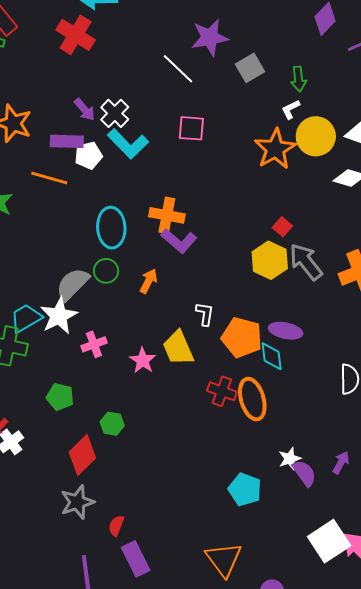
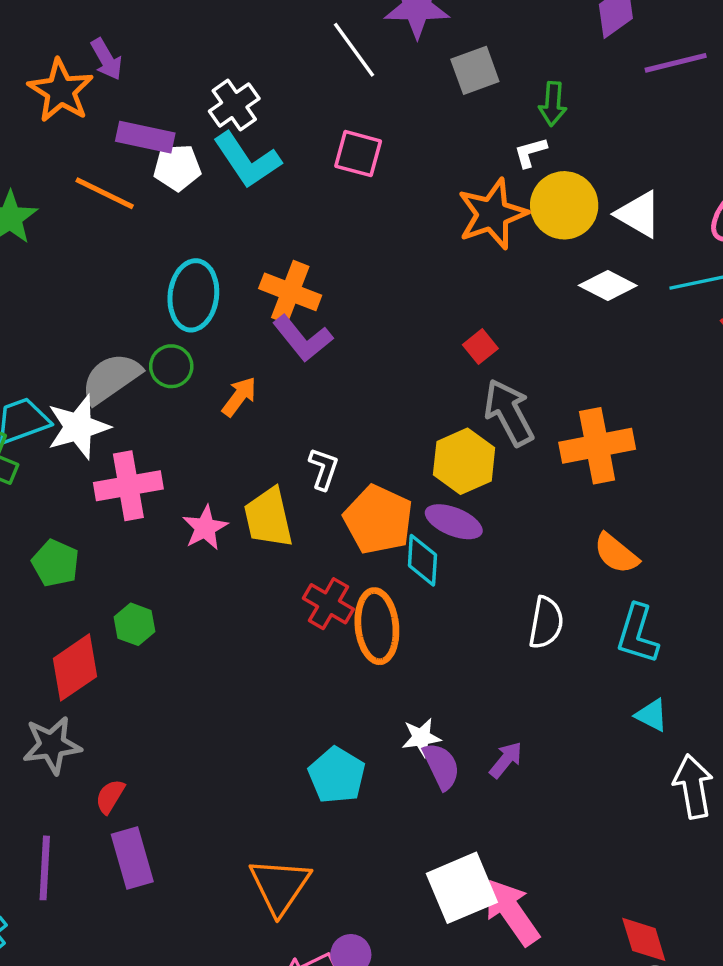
purple arrow: (85, 110) -> (106, 59), moved
yellow hexagon: (270, 260) -> (464, 461), moved
pink cross: (94, 344) -> (128, 486), size x1.5

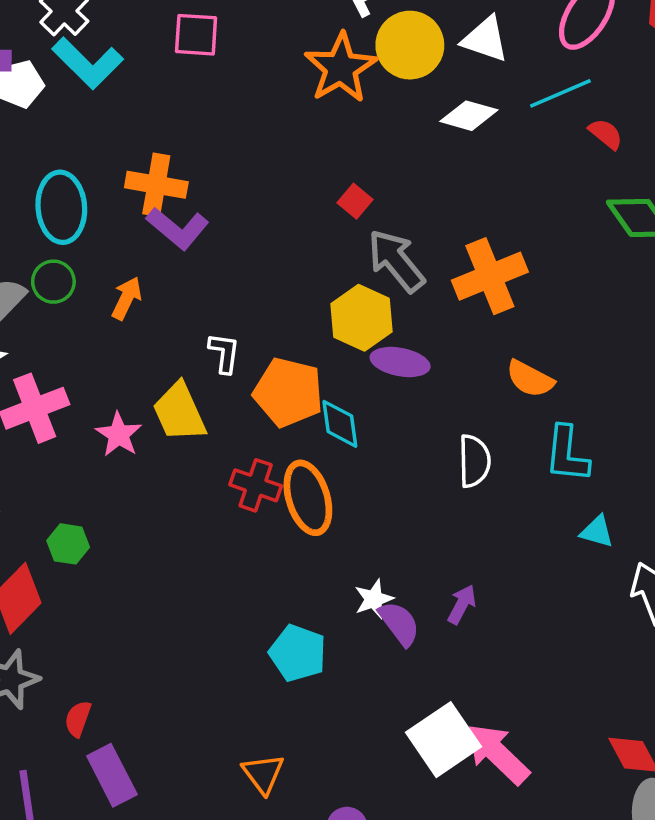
purple ellipse: (454, 522) -> (400, 362), moved
orange triangle: (280, 886) -> (263, 774), size x0.7

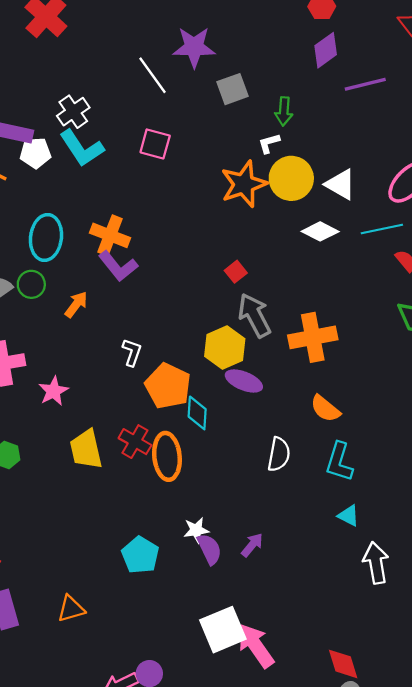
yellow trapezoid: (179, 412) -> (86, 449), moved
orange triangle: (263, 774) -> (71, 609), moved, turned 40

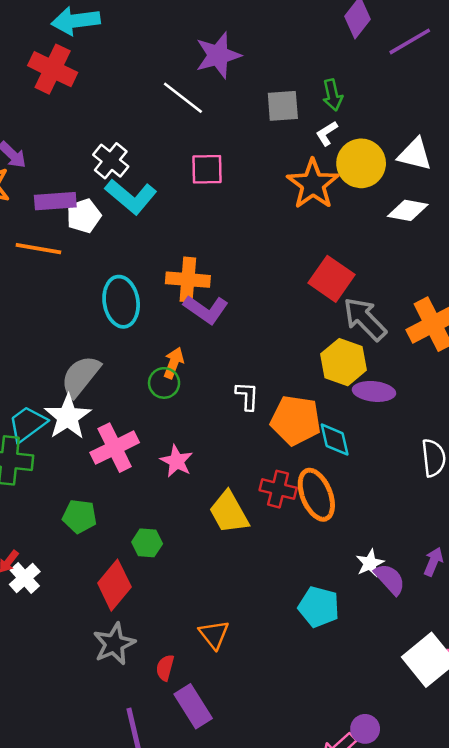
gray square: (232, 89) -> (283, 106), moved, turned 32
red square: (236, 272) -> (331, 279), size x1.8
green circle: (31, 284) -> (164, 383), moved
orange triangle: (71, 609) -> (214, 634), moved, turned -36

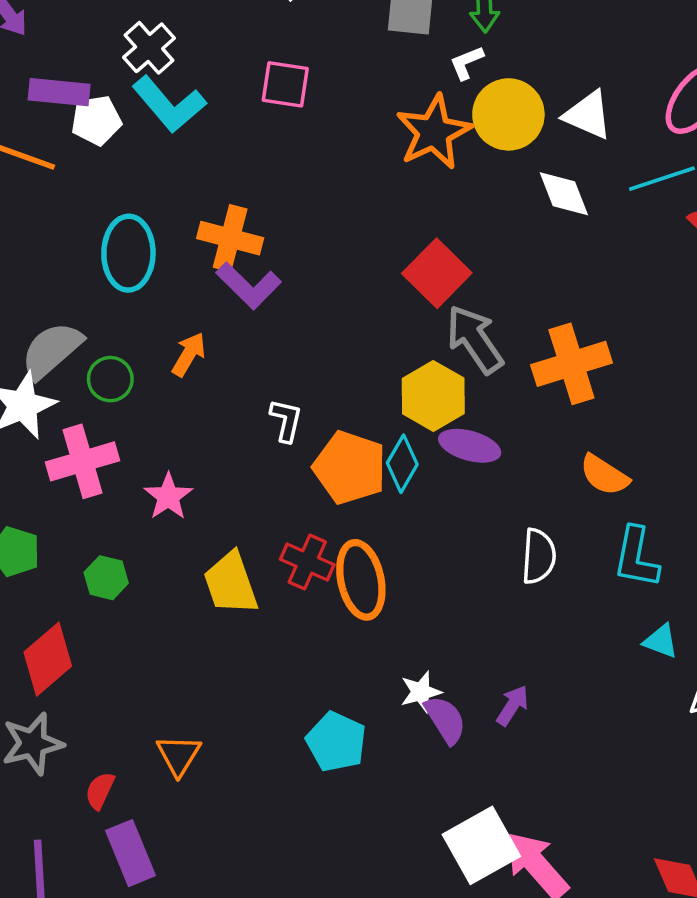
white diamond: (408, 210) -> (564, 194), turned 48
green circle: (164, 383) -> (110, 379), moved
cyan diamond: (335, 440) -> (402, 464), moved, turned 33
green hexagon: (147, 543) -> (106, 578), moved

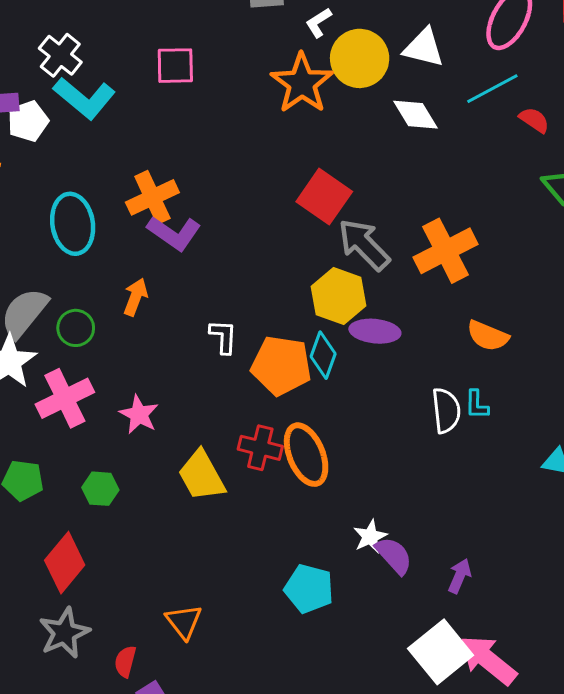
orange cross: (230, 238) -> (152, 197), turned -30
cyan L-shape: (636, 557) -> (477, 405), moved, size x0.6
purple arrow: (513, 705) -> (460, 576), moved

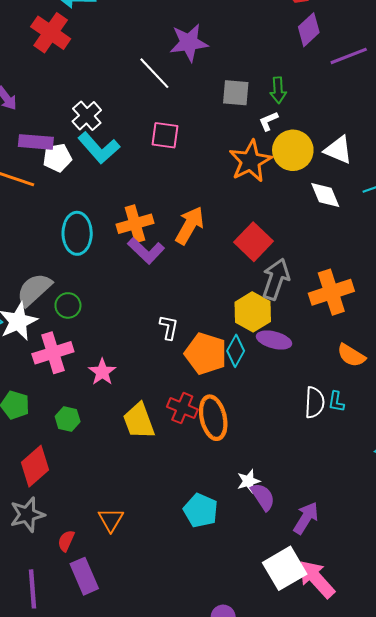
gray arrow: (364, 245) -> (276, 279), turned 54
orange arrow: (135, 297) -> (190, 225), moved, size x1.5
purple arrow: (460, 576) -> (306, 518), size x1.4

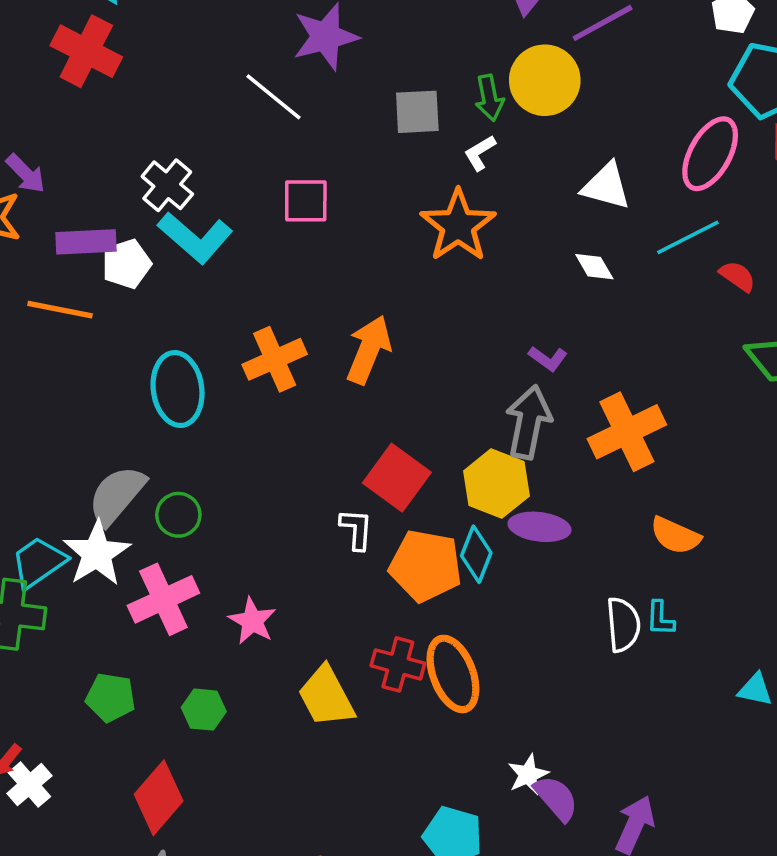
yellow circle: (293, 150) -> (545, 80), moved
white diamond: (325, 195) -> (594, 267), size x0.7
red square: (254, 242) -> (397, 478), moved
purple L-shape: (146, 251) -> (548, 359), moved, size x0.6

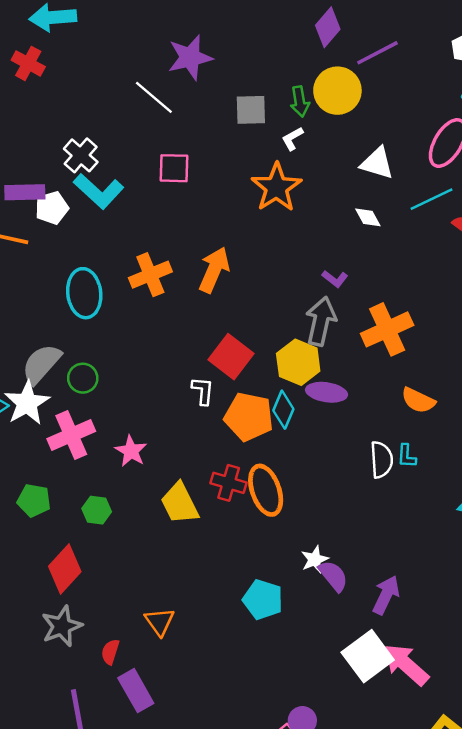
red cross: (86, 51) -> (28, 63), size x0.7

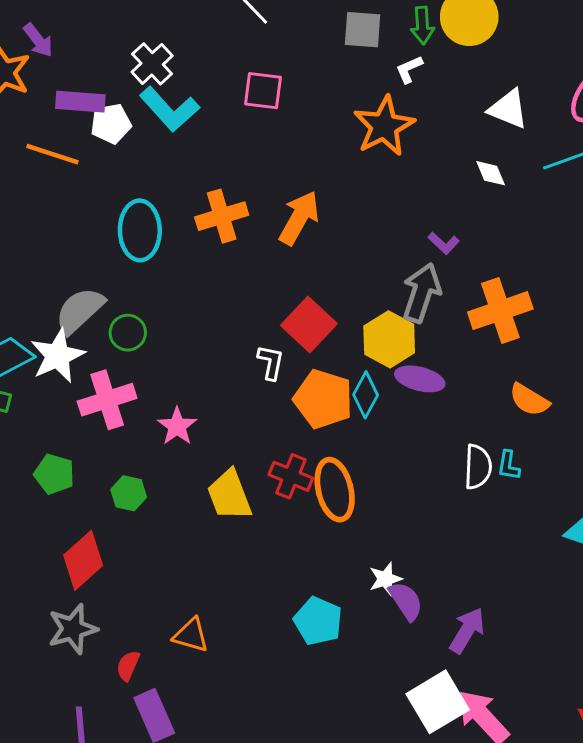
orange triangle: (160, 622) -> (191, 635), turned -44

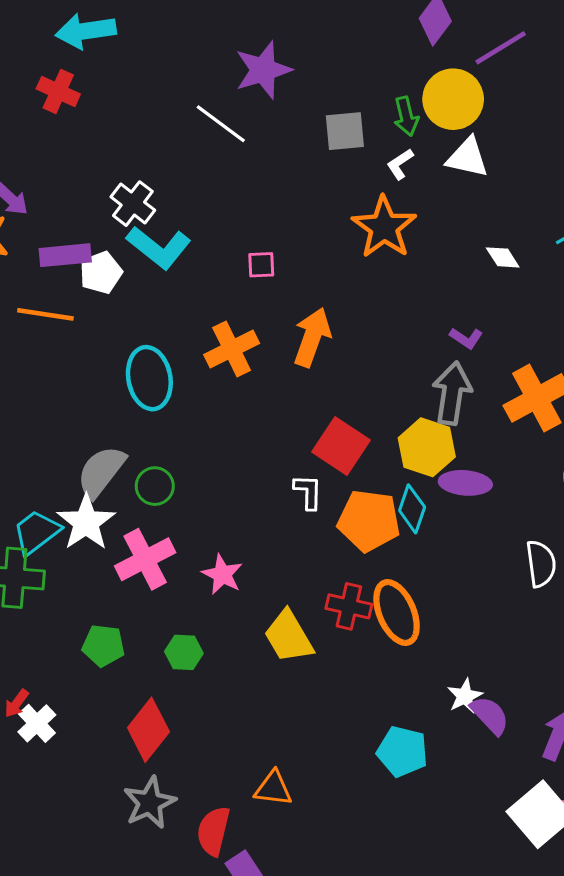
pink square: (263, 91) -> (261, 265), moved, size x0.7
white triangle: (508, 109) -> (467, 157), moved
red semicircle: (128, 666) -> (213, 831), size x1.5

